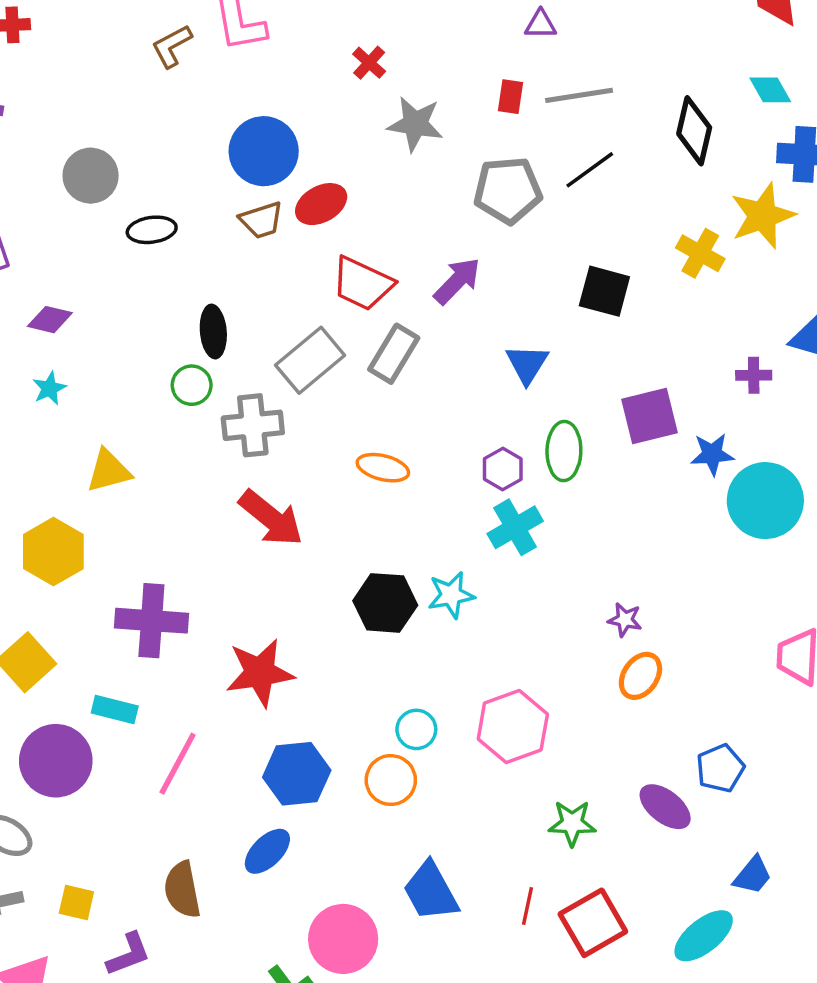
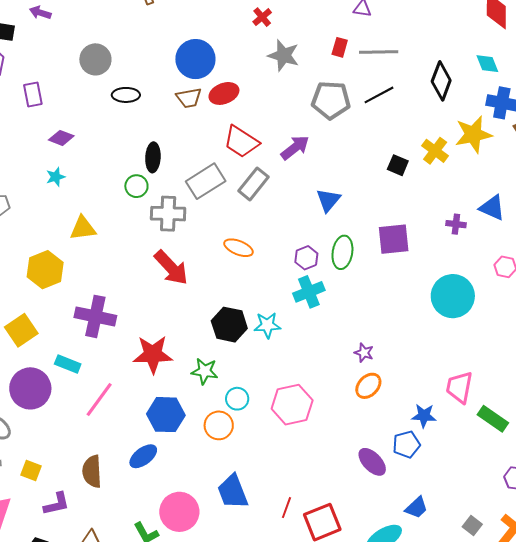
black square: (604, 291) -> (398, 165), moved, size x0.7
blue star: (712, 454) -> (424, 416), moved
green star: (572, 823) -> (205, 371), moved

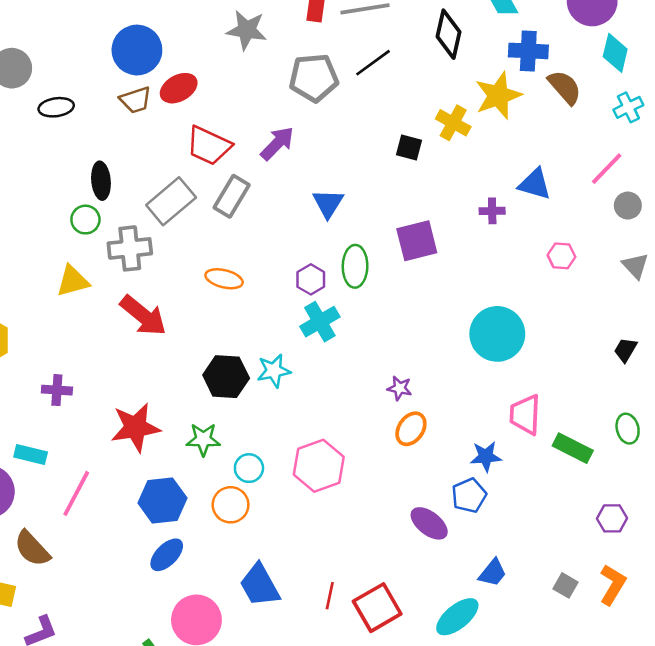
yellow triangle: (83, 228) -> (73, 281), moved
cyan circle: (453, 296) -> (497, 334), moved
purple cross: (95, 316) -> (57, 390), size x0.6
blue ellipse: (143, 456) -> (167, 555), moved
brown semicircle: (92, 471) -> (32, 549), moved, turned -32

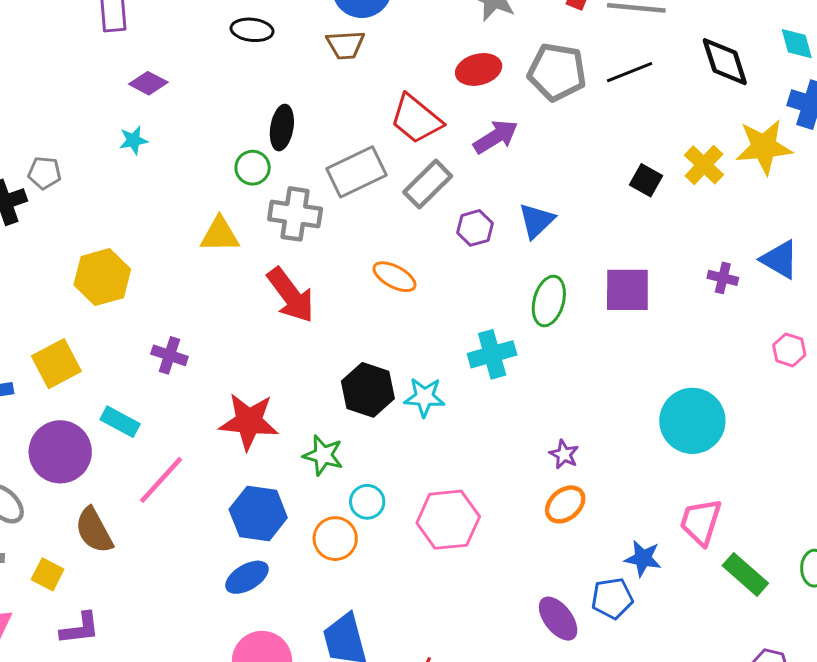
black diamond: (448, 34) -> (725, 62), turned -45
red ellipse: (179, 88) -> (479, 69), moved
purple hexagon: (311, 279) -> (475, 228), moved

